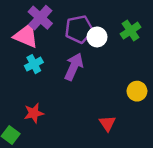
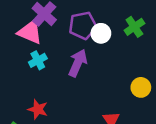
red star: (34, 113) -> (38, 109), turned 30

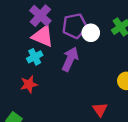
pink triangle: (30, 32) -> (43, 36), moved
red star: (38, 109) -> (29, 84), moved, turned -30

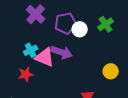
pink triangle: (43, 36) -> (45, 57), moved
purple arrow: (70, 59) -> (62, 52), turned 85

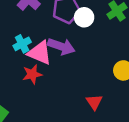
red star: (26, 74) -> (32, 74), moved

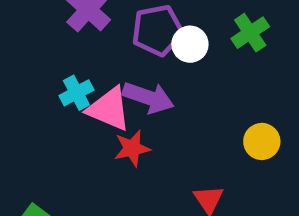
red star: (32, 74) -> (132, 148), moved

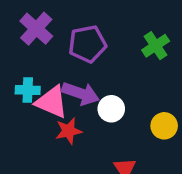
white circle: (190, 44) -> (111, 109), moved
cyan cross: (76, 93) -> (28, 90), turned 30

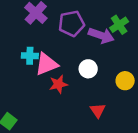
purple arrow: (81, 93) -> (101, 35), moved
pink triangle: (52, 102) -> (46, 64), turned -45

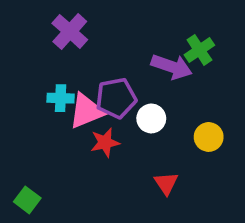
purple pentagon: (71, 24) -> (116, 98), moved

